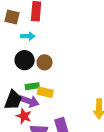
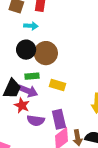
brown circle: (45, 62) -> (46, 53), size x1.5
yellow rectangle: (45, 92) -> (57, 85), moved

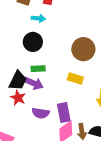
brown circle: (46, 53) -> (83, 49), moved
yellow rectangle: (57, 85) -> (75, 78), moved
red star: (22, 105) -> (18, 98), moved

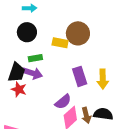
yellow rectangle: (75, 78) -> (60, 43), moved
purple rectangle: (64, 112) -> (80, 76), moved
purple semicircle: (41, 113) -> (63, 102), moved, turned -42

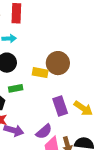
purple arrow: (33, 73) -> (14, 130), moved
yellow arrow: (103, 79) -> (83, 108), turned -54

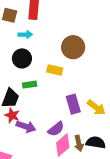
brown circle: (58, 63) -> (73, 47), moved

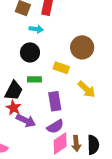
purple rectangle: (73, 104) -> (55, 101), moved
yellow arrow: (96, 108) -> (87, 89), moved
black semicircle: (96, 143) -> (93, 145), turned 72

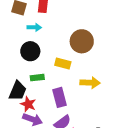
yellow arrow: (87, 89) -> (90, 83), turned -36
red star: (13, 108) -> (28, 104), moved

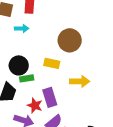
black circle: (30, 51) -> (19, 65), moved
red star: (28, 104) -> (35, 105), moved

